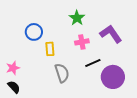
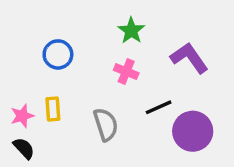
pink cross: (82, 42) -> (126, 72), moved, turned 32
yellow rectangle: (50, 49) -> (53, 109), moved

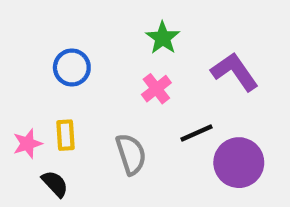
pink cross: (126, 72) -> (156, 89), turned 30
black semicircle: (24, 148) -> (55, 184), moved

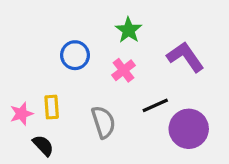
blue circle: (72, 68) -> (75, 55), moved

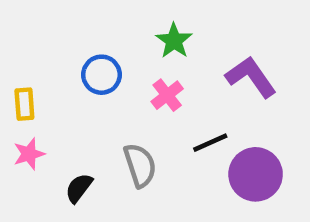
yellow rectangle: (52, 107) -> (24, 104), moved
black semicircle: (43, 146) -> (79, 188), moved, turned -100

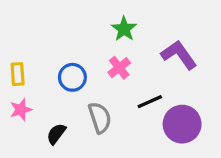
blue circle: (101, 75) -> (72, 77), moved

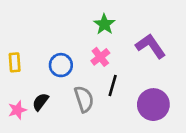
black line: (150, 102) -> (113, 86), moved, turned -50
pink star: (21, 110) -> (17, 110), moved
black semicircle: (56, 134) -> (40, 102), moved

